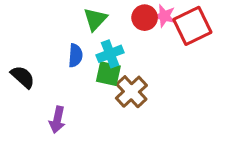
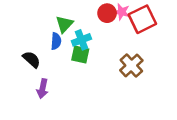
green triangle: (95, 19) -> (64, 24), moved
black semicircle: (23, 77) -> (32, 59), moved
brown cross: (131, 92) -> (131, 65), moved

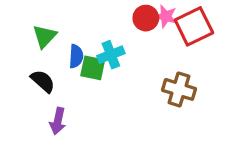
green triangle: (64, 24) -> (44, 36), moved
green square: (80, 55) -> (93, 68), moved
brown cross: (131, 65) -> (179, 89), turned -30

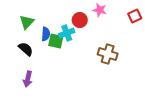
red circle: (146, 18) -> (80, 20), moved
red square: (194, 26) -> (135, 16), moved, size x0.6
purple arrow: (58, 121) -> (28, 79), moved

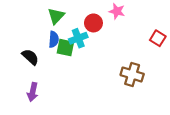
red square: (135, 16) -> (158, 38), moved, turned -32
green triangle: (27, 22) -> (56, 16), moved
brown cross: (108, 54) -> (132, 74), moved

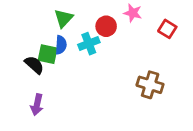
red square: (158, 38) -> (167, 29), moved
green square: (65, 48) -> (48, 54), moved

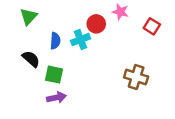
green triangle: (64, 18) -> (29, 17), moved
green square: (48, 54) -> (54, 75), moved
purple arrow: (37, 105) -> (56, 98), moved, turned -114

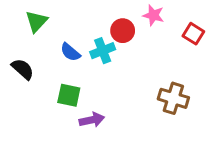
blue semicircle: (55, 41) -> (70, 52), turned 126
black semicircle: (31, 59) -> (23, 69), moved
purple arrow: (56, 98) -> (92, 120), moved

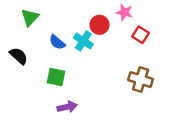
red square: (193, 34) -> (141, 35), moved
cyan cross: (103, 51) -> (83, 41), turned -36
purple arrow: (92, 120) -> (67, 107), moved

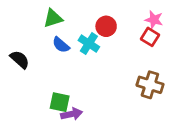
pink star: (124, 12) -> (154, 20), moved
green triangle: (30, 17) -> (53, 18), moved, turned 30
green square: (56, 77) -> (60, 102), moved

